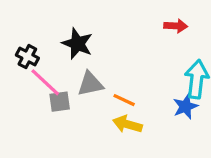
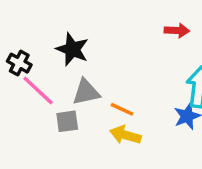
gray square: (60, 102) -> (67, 121), moved

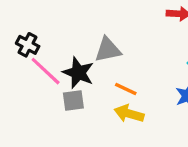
black star: (72, 49) -> (78, 73), moved
gray triangle: (86, 92) -> (108, 50), moved

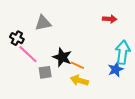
gray triangle: (108, 50) -> (43, 23), moved
black star: (78, 73) -> (62, 57), moved

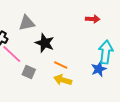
black star: (62, 57) -> (45, 43), moved
gray square: (45, 72) -> (29, 72), turned 32

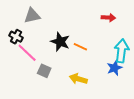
gray triangle: (27, 23) -> (32, 16), moved
orange line: (61, 65) -> (80, 47), moved

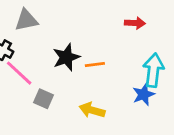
black star: (60, 42) -> (66, 57), turned 30
orange line: (80, 47) -> (95, 64), turned -32

